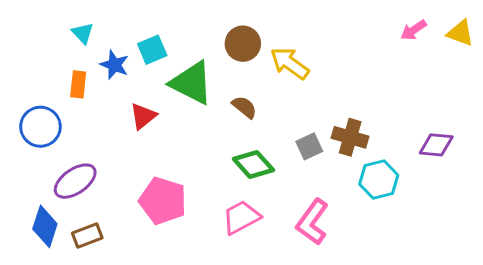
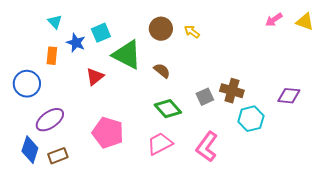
yellow arrow: (290, 63) -> (192, 32), moved, size x0.6

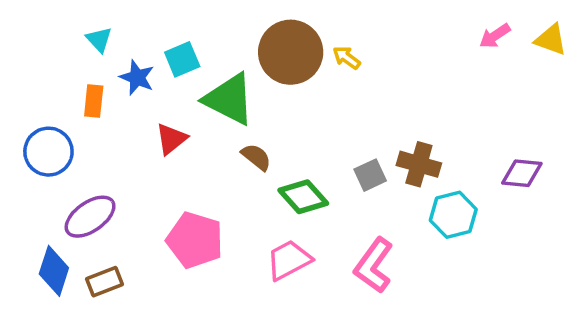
brown circle: (161, 29) -> (291, 52), size x1.5
brown semicircle: (162, 71) -> (256, 157), moved

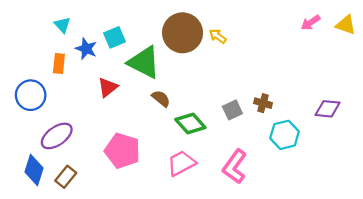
brown cross: (419, 164) -> (263, 103), size x0.7
brown rectangle: (104, 282) -> (66, 177), turned -30

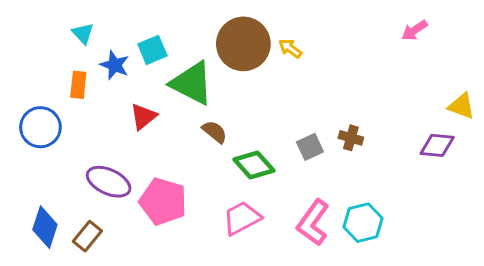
yellow triangle: (346, 25) -> (461, 106), moved
cyan hexagon: (285, 135) -> (363, 223), moved
purple ellipse: (57, 136) -> (109, 182), moved, turned 60

